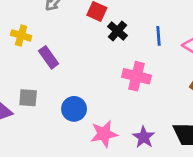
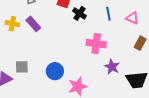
purple rectangle: (49, 57) -> (33, 24), moved
purple star: (144, 137) -> (112, 67), moved

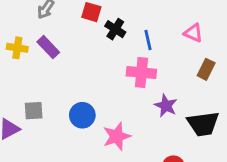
blue line: (108, 14) -> (148, 40), moved

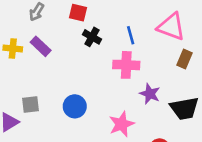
black cross: (115, 29) -> (92, 37), moved
pink triangle: (193, 33) -> (171, 27), size x1.6
pink star: (117, 136) -> (122, 124), moved

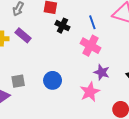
pink cross: (126, 65) -> (90, 46), turned 30
purple star: (150, 94) -> (102, 72), moved

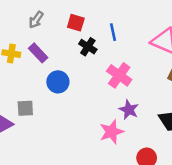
blue line: (92, 22) -> (113, 32), moved
blue circle: (53, 80) -> (58, 82), moved

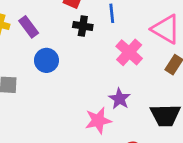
black cross: (88, 47) -> (83, 26), turned -30
pink cross: (119, 75) -> (129, 52), moved

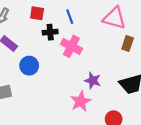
pink cross: (129, 52) -> (71, 46), moved

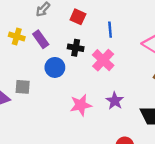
black cross: (50, 32) -> (76, 48), moved
pink star: (81, 101) -> (81, 105), moved

